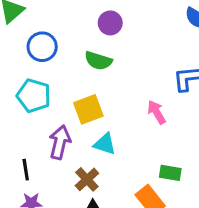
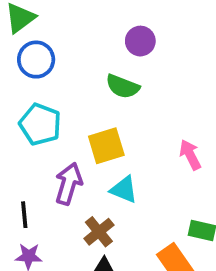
blue circle: (42, 47) -> (36, 60), moved

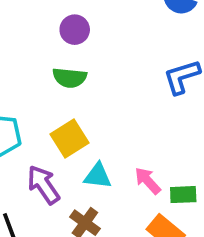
pink arrow: (190, 155) -> (148, 181), moved
purple arrow: (69, 184) -> (43, 185), turned -36

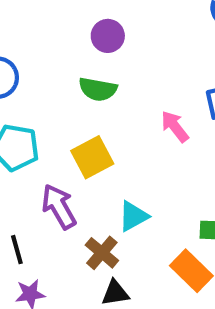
cyan triangle: (98, 176) -> (133, 216), moved, turned -40
pink arrow: (148, 181) -> (175, 126), moved

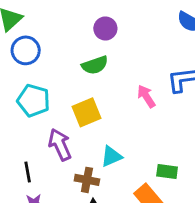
green semicircle: (98, 89) -> (95, 65), turned -35
brown cross: (102, 253) -> (87, 180), turned -35

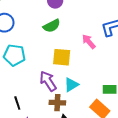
yellow square: (86, 112) -> (62, 57), moved, turned 36
purple arrow: (60, 145) -> (48, 81), moved

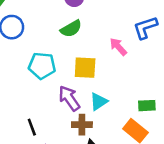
cyan pentagon: (14, 55) -> (42, 66), moved

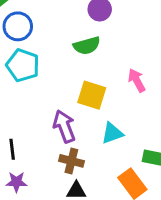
cyan pentagon: (42, 66) -> (23, 65), moved
cyan triangle: (99, 102) -> (112, 133), moved

